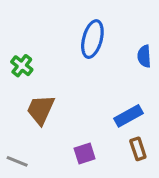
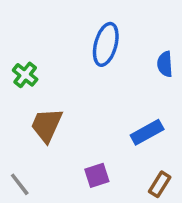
brown rectangle: (138, 149) -> (160, 184), moved, turned 50
gray line: (17, 161) -> (20, 184), turned 30

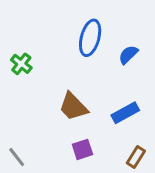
blue semicircle: (165, 64) -> (128, 55), moved, turned 50
brown trapezoid: (47, 125) -> (73, 107), moved, turned -68

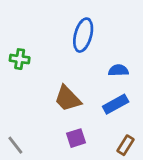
blue semicircle: (128, 55) -> (118, 70), moved, turned 42
green cross: (21, 64) -> (20, 59), turned -30

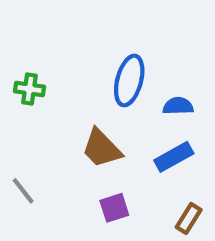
blue ellipse: (83, 35) -> (129, 80), moved
gray line: (15, 145) -> (23, 191), moved

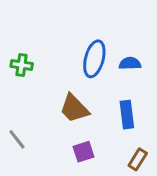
blue semicircle: (178, 106) -> (130, 63), moved
blue rectangle: (174, 157) -> (127, 115), turned -68

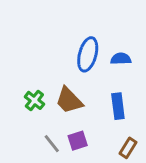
green cross: (22, 65) -> (34, 100), moved, turned 30
gray line: (17, 139) -> (52, 144), moved

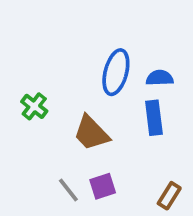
green cross: (34, 100) -> (34, 106), moved
blue rectangle: (118, 106) -> (154, 118), moved

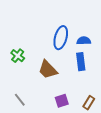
purple square: (103, 186) -> (62, 101), moved
gray line: (68, 190) -> (20, 100), moved

